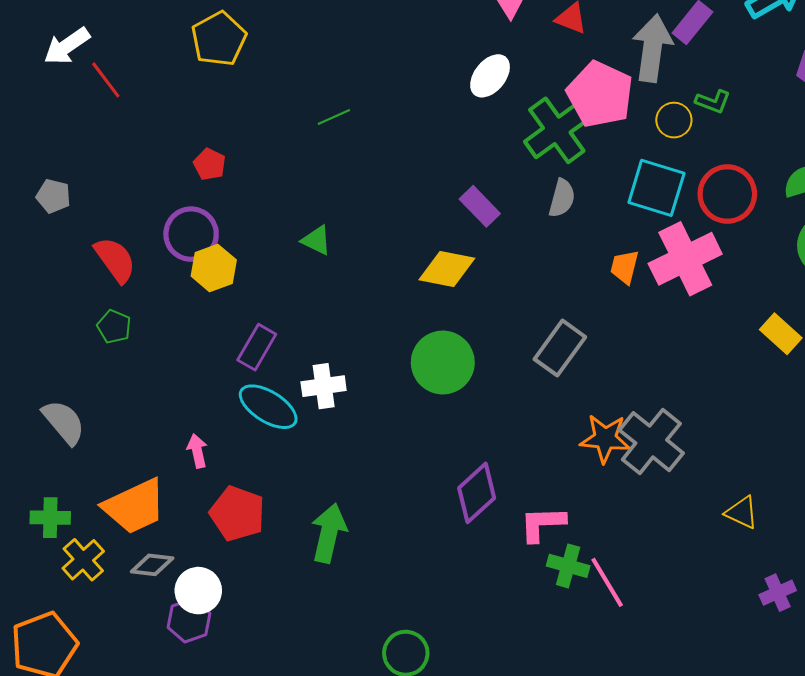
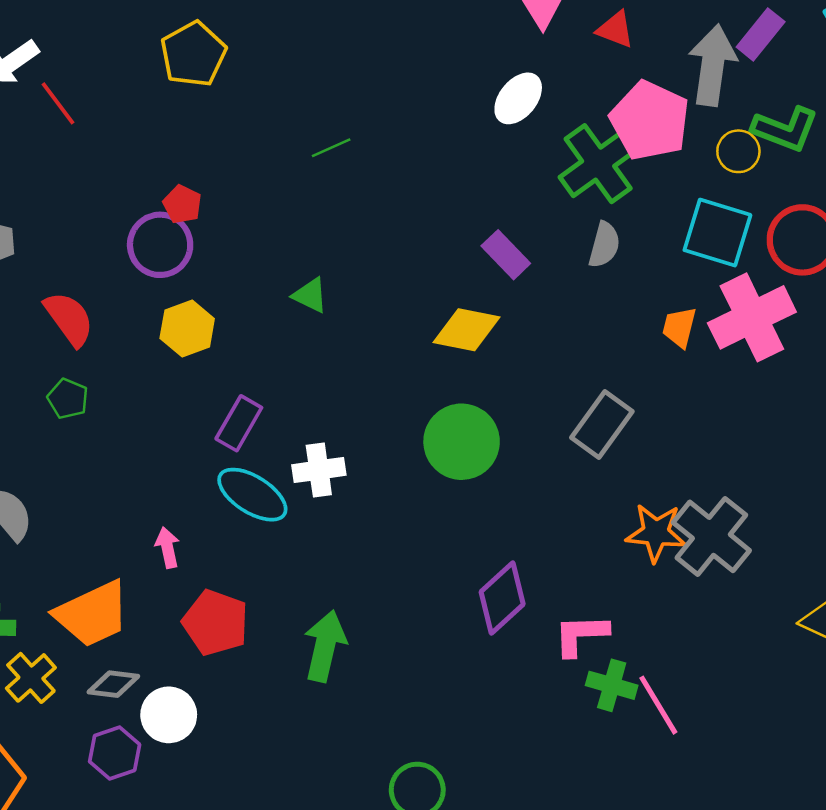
green L-shape: (713, 102) -> (785, 129), size x1.6
purple circle: (191, 234) -> (160, 245), moved
purple hexagon: (189, 620) -> (115, 753), moved

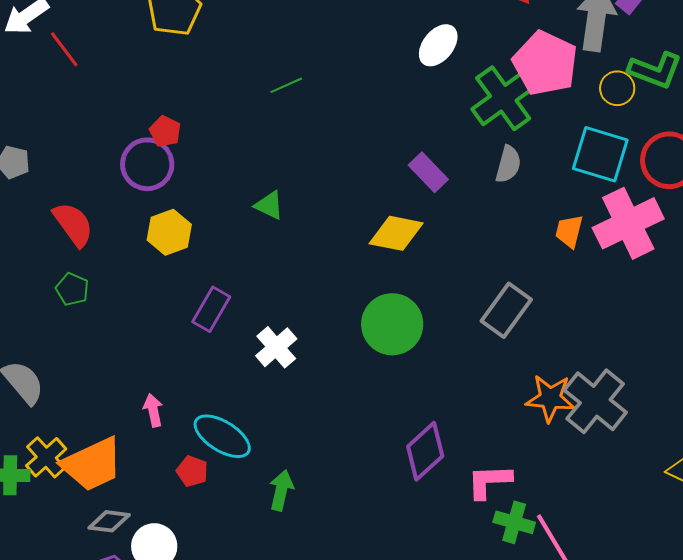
white cross: (319, 470) -> (276, 347), turned -33
cyan ellipse: (252, 495) -> (222, 436), moved
red pentagon: (215, 623) -> (192, 471), size x0.6
green arrow: (325, 646) -> (281, 490), size x0.7
yellow cross: (31, 678) -> (46, 457), moved

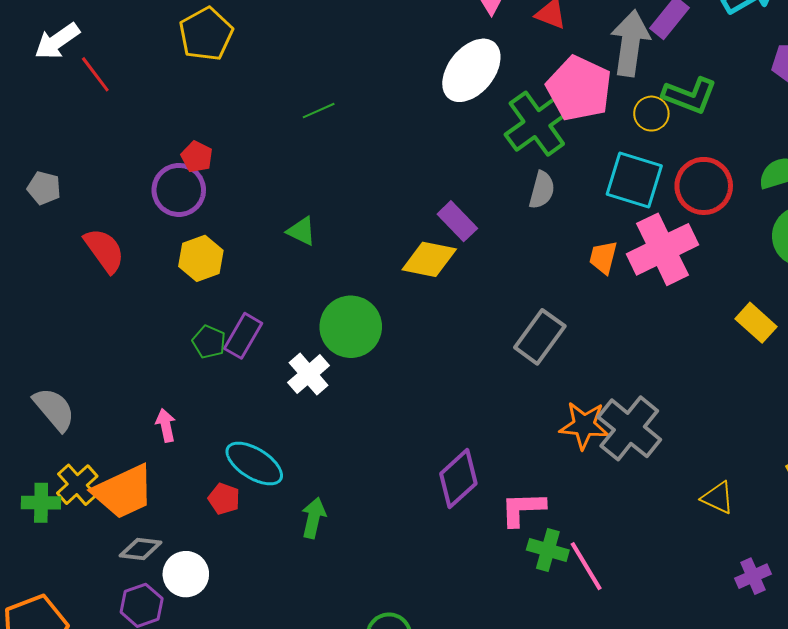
white ellipse: (438, 45) -> (471, 70), size x1.5
purple rectangle: (428, 172) -> (457, 221), moved
green pentagon: (72, 289) -> (209, 342), moved
green circle: (392, 324) -> (351, 327), moved
pink arrow: (153, 410) -> (166, 425), moved

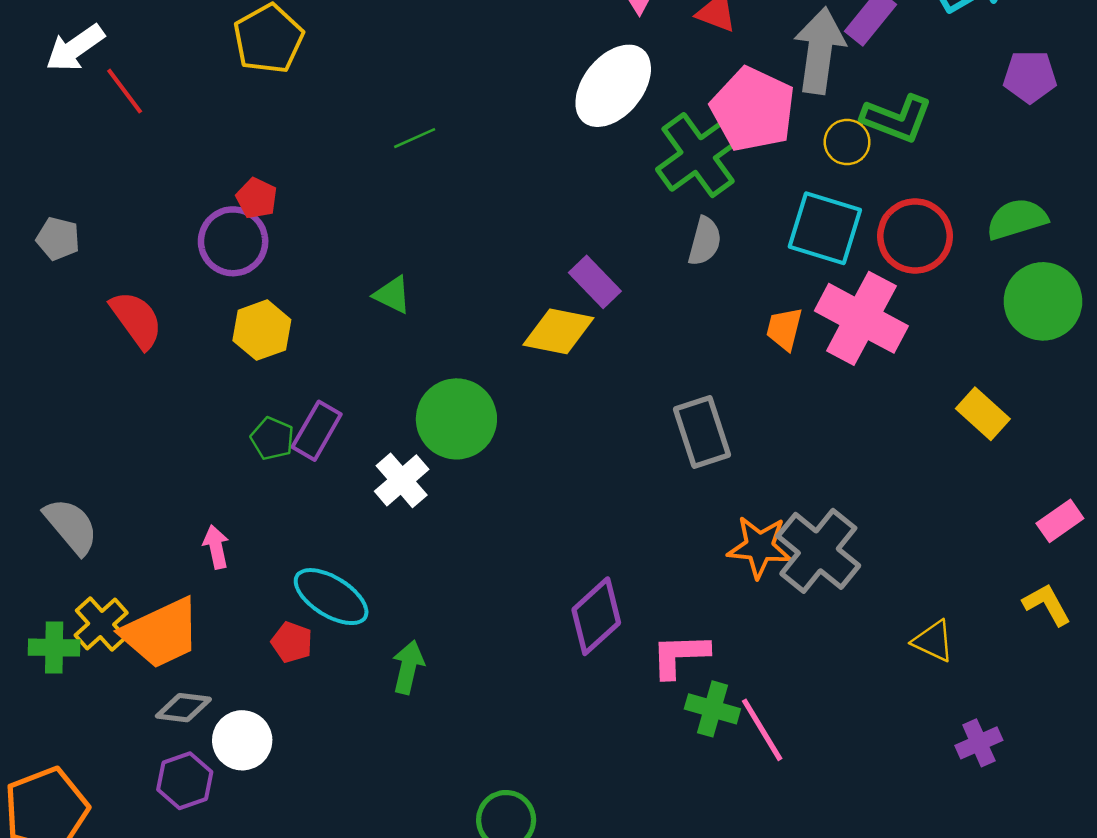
pink cross: (662, 249) -> (861, 318), turned -36
gray rectangle: (540, 337) -> (702, 432), turned -54

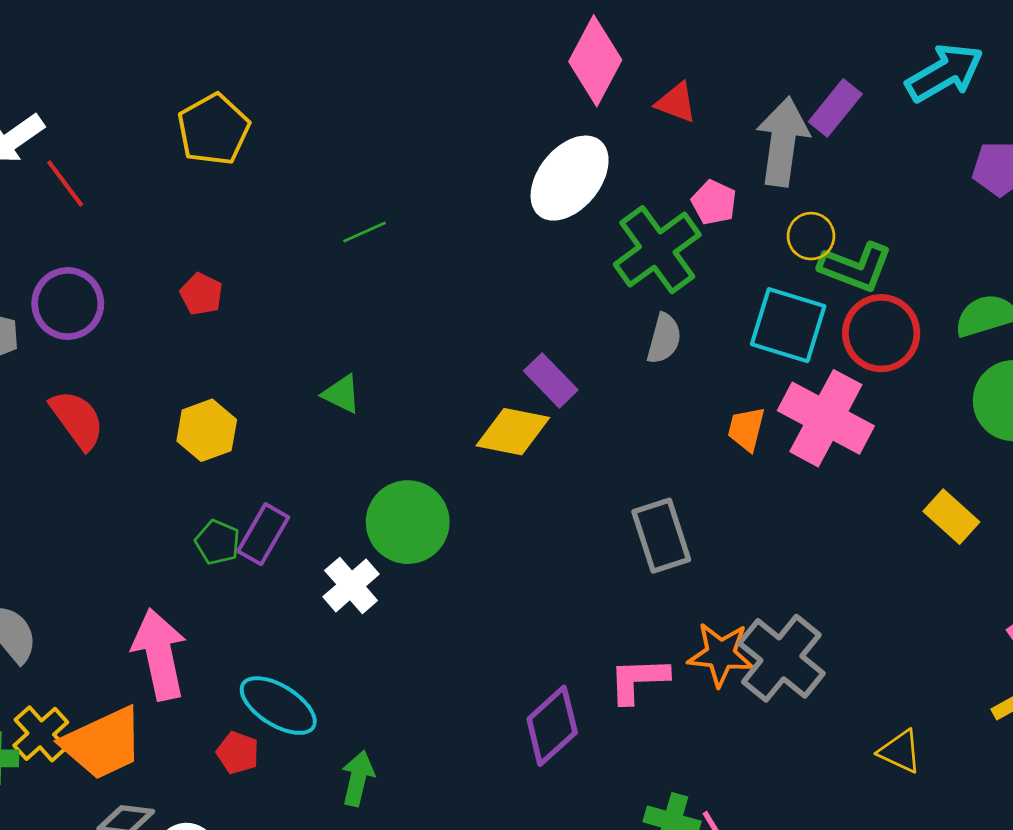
pink pentagon: (753, 109) -> (714, 202), size x0.5
green L-shape: (897, 118) -> (856, 267), moved
purple circle: (233, 241) -> (68, 304), moved
pink arrow: (216, 547) -> (159, 654), size x2.0
pink L-shape: (680, 655) -> (638, 680), moved

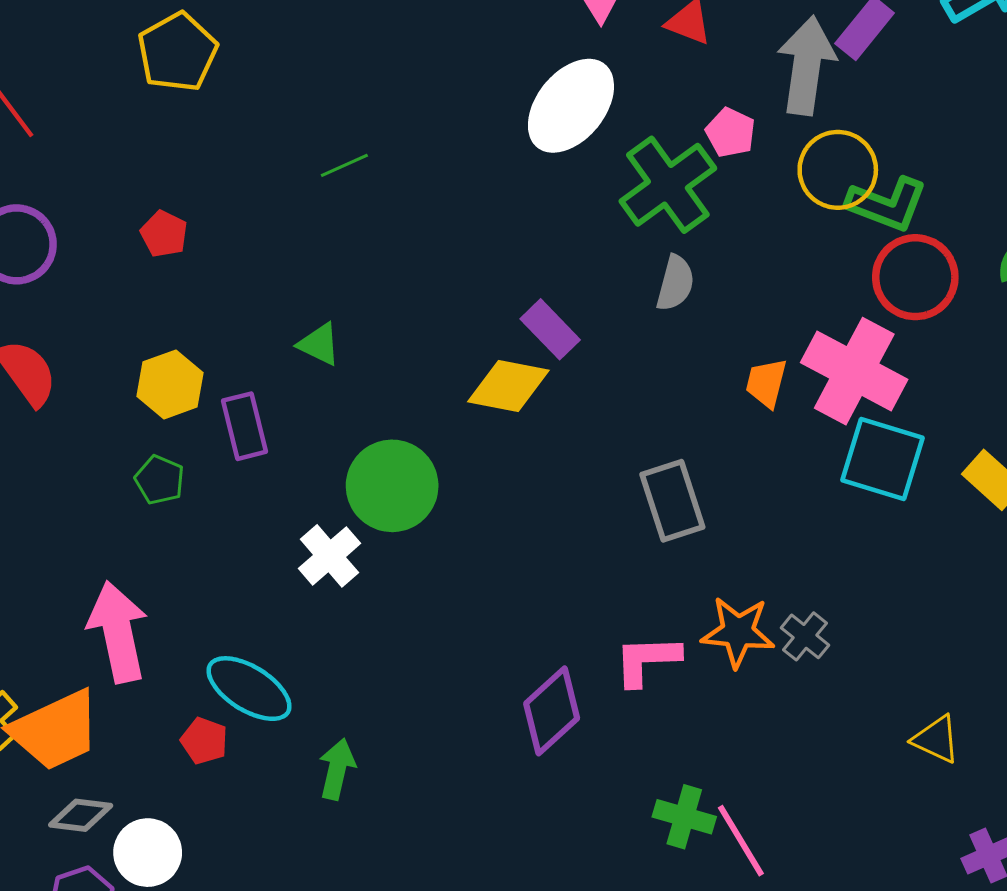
yellow circle: (811, 236) -> (838, 170), size x1.5
cyan square: (788, 325) -> (882, 459), moved
purple rectangle: (263, 534) -> (245, 426), moved, turned -44
green pentagon: (217, 542) -> (160, 480), moved
gray cross: (781, 658) -> (805, 636), size x0.5

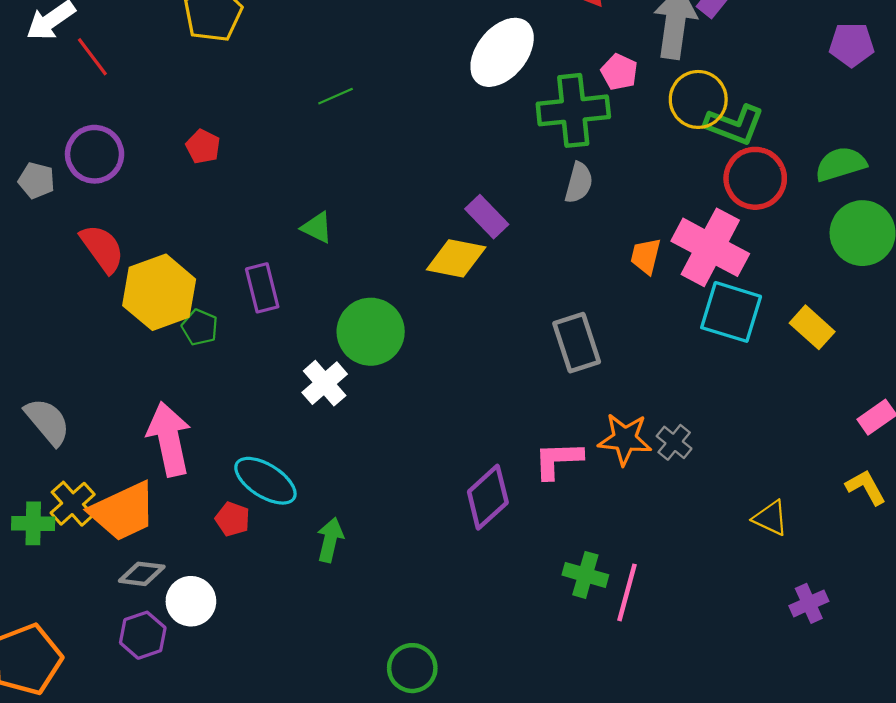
green cross: (668, 185) -> (573, 110), turned 30
yellow hexagon: (170, 384) -> (159, 292), moved, size x1.5
pink line: (741, 841) -> (627, 592), turned 46

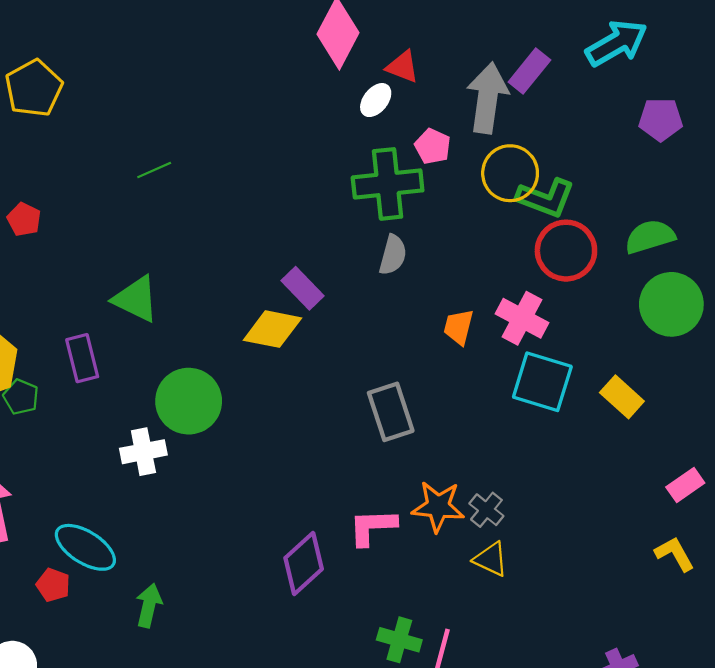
white ellipse: (502, 52) -> (376, 100), moved, size x0.5
green triangle: (317, 228) -> (136, 299), size x1.5
pink cross: (710, 247) -> (522, 318), size x0.7
white cross: (325, 383) -> (143, 452), turned 30
yellow triangle: (771, 518) -> (491, 559), moved

